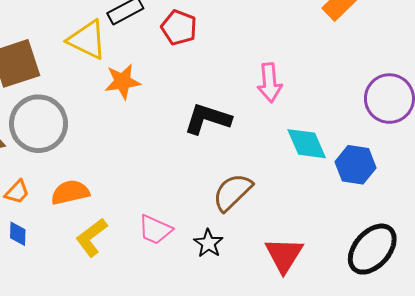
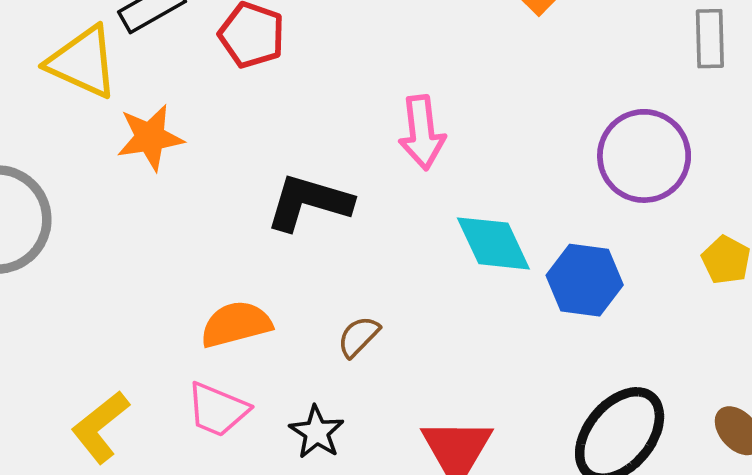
orange semicircle: (70, 192) -> (236, 324), moved
brown semicircle: (232, 192) -> (358, 337), size x0.6

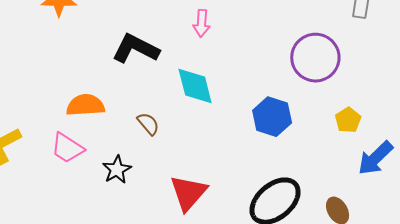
pink arrow: (422, 132) -> (202, 23), size x0.7
cyan diamond: (493, 243) -> (195, 86), moved
brown semicircle: (358, 337) -> (148, 124), turned 85

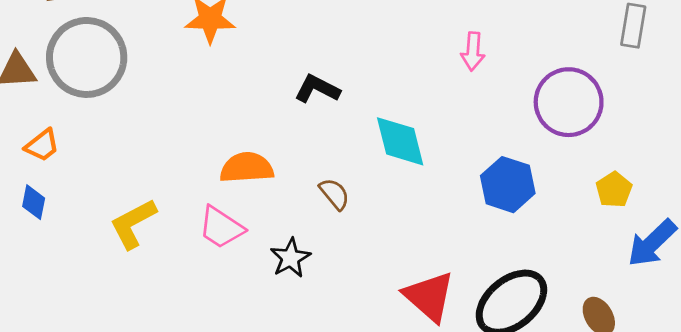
pink arrow: (202, 23) -> (473, 51), moved
black L-shape: (136, 49) -> (317, 89), size x0.7
red triangle: (188, 193) -> (429, 296), moved, turned -30

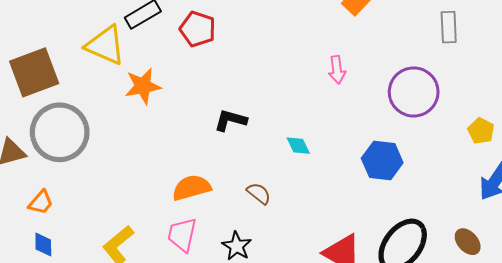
cyan diamond: (400, 141) -> (298, 146), size x0.6
yellow pentagon: (614, 190) -> (481, 131), moved
pink trapezoid: (221, 227) -> (182, 235), turned 81

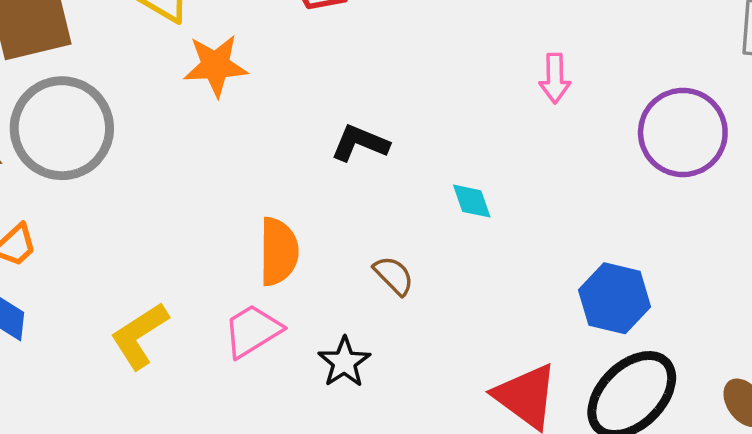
blue hexagon: (382, 160) -> (615, 298), moved
orange semicircle: (192, 188) -> (279, 252), turned 99
pink trapezoid: (182, 235) -> (252, 331), turned 39

